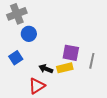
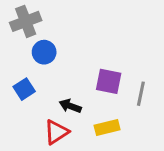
yellow rectangle: (65, 68) -> (107, 127), moved

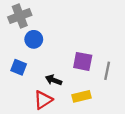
blue square: (24, 89) -> (19, 67), turned -35

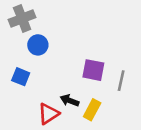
black arrow: (54, 80) -> (70, 100), moved
yellow rectangle: (82, 96) -> (92, 110), turned -48

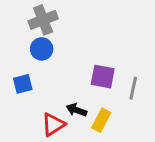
gray cross: (22, 19) -> (43, 20), moved
blue square: (21, 77) -> (23, 84), turned -36

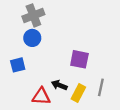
gray line: (133, 88) -> (101, 87), moved
red triangle: (53, 125) -> (41, 96), turned 36

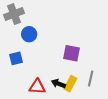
gray cross: (33, 15) -> (14, 14), moved
black arrow: (59, 85) -> (58, 84), moved

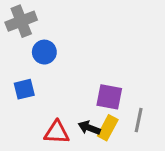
purple square: (71, 53) -> (109, 97), moved

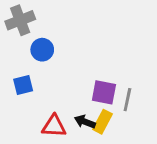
gray line: (139, 120) -> (127, 100), moved

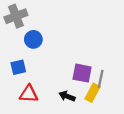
yellow rectangle: (102, 122) -> (93, 93), moved
red triangle: (54, 126) -> (29, 94), moved

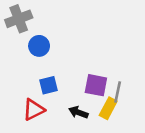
blue square: (18, 67) -> (49, 85), moved
red triangle: (29, 94) -> (34, 110), turned -30

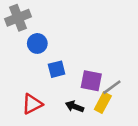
blue square: (49, 85) -> (57, 69), moved
gray line: (118, 92) -> (112, 87), turned 42

